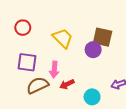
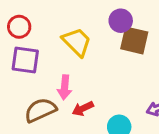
purple circle: (93, 50) -> (121, 21), moved
purple square: (27, 62) -> (25, 60), moved

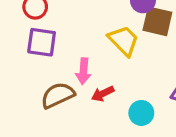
yellow trapezoid: (77, 42) -> (124, 41), moved

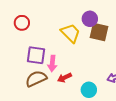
yellow trapezoid: (124, 41) -> (71, 33), moved
purple square: (42, 42) -> (36, 55), moved

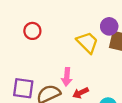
purple square: (36, 55) -> (23, 88), moved

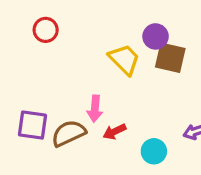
red circle: (32, 31) -> (46, 30), moved

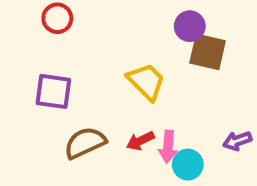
yellow trapezoid: (124, 59) -> (146, 82), moved
pink arrow: (95, 109) -> (168, 147), moved
purple square: (32, 125) -> (53, 91), moved

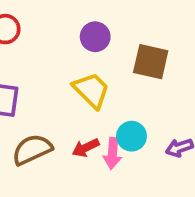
purple circle: (190, 26) -> (95, 37), moved
cyan circle: (188, 165) -> (132, 136), moved

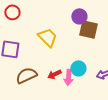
purple circle: (95, 37) -> (79, 16), moved
yellow trapezoid: (91, 90) -> (47, 37), moved

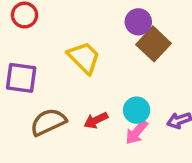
brown square: (88, 29) -> (154, 44), turned 30
pink arrow: (68, 77) -> (137, 132), moved, turned 35

